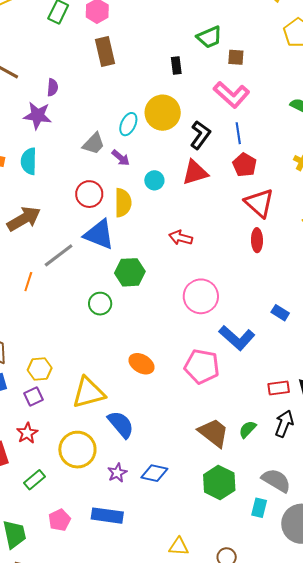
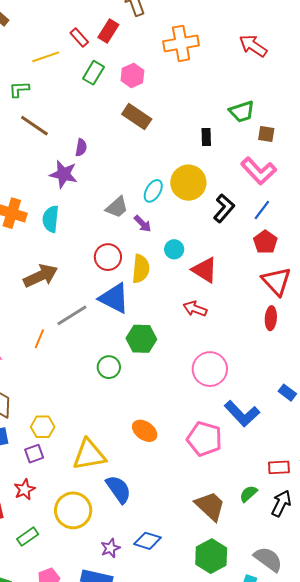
brown rectangle: (105, 52) -> (137, 117), turned -48
blue line: (238, 133) -> (262, 210), turned 40
red triangle: (195, 172) -> (205, 270), moved, turned 44
green semicircle: (247, 429) -> (248, 494), moved
purple star: (117, 473) -> (110, 548), moved

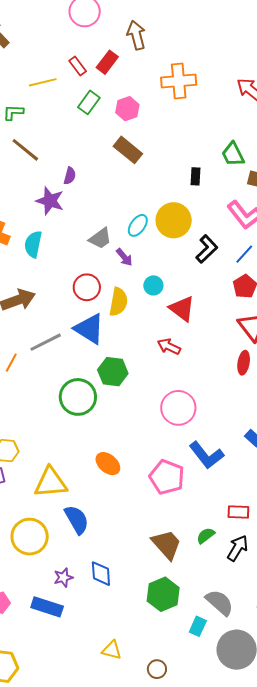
green trapezoid: (242, 112) -> (233, 154), turned 76
green circle: (109, 367) -> (78, 397), size x1.6
blue diamond: (148, 541) -> (101, 574), turned 64

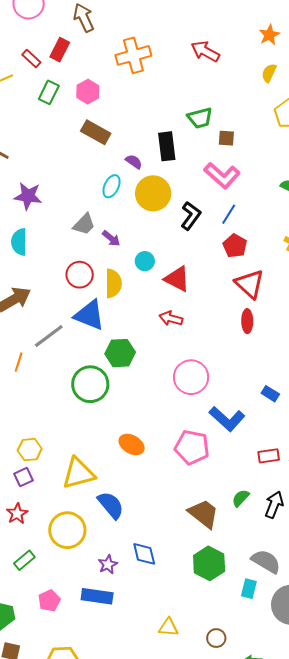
green trapezoid: (233, 154) -> (200, 118), turned -68
purple semicircle: (70, 176) -> (134, 162), moved, turned -60
black rectangle: (195, 176) -> (167, 146), size x1.6
cyan ellipse: (138, 225) -> (111, 186), moved
red rectangle: (238, 512) -> (269, 456), moved

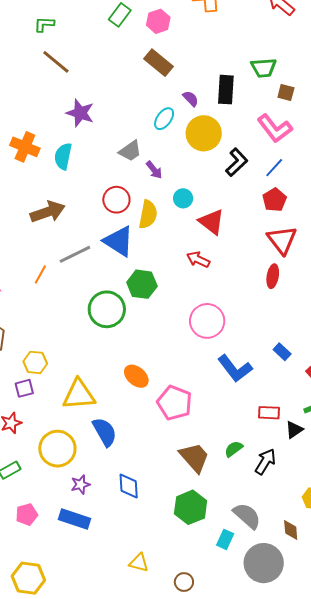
pink pentagon: (192, 447) -> (175, 403), moved
purple star: (108, 564) -> (80, 484), moved

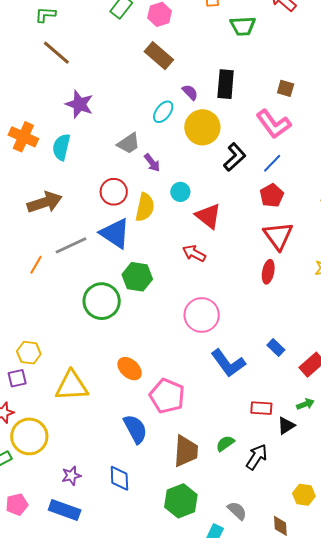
green trapezoid: (264, 68) -> (243, 26), moved
blue semicircle: (105, 432) -> (135, 429), moved
yellow circle: (57, 449) -> (29, 436), moved
brown trapezoid: (194, 457) -> (186, 451), turned 44
gray semicircle: (247, 516) -> (237, 511), size x0.7

